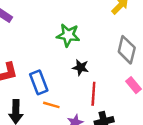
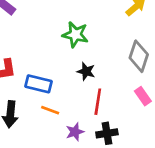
blue rectangle: (39, 82) -> (39, 84), turned -60

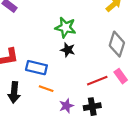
black star: (86, 71) -> (68, 50), moved
red line: (98, 102) -> (97, 81), moved, turned 60

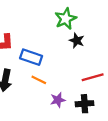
green star: (65, 27) -> (66, 19), turned 30
black star: (68, 50) -> (77, 41), moved

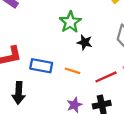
orange line: (39, 80) -> (72, 71), moved

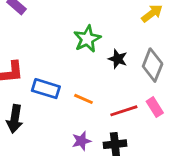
black star: (85, 42) -> (118, 59), moved

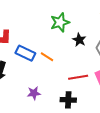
orange line: (84, 99) -> (47, 57), moved
purple star: (81, 141) -> (34, 93), moved

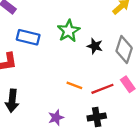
blue rectangle: (25, 53) -> (28, 37), moved
orange line: (47, 57) -> (74, 85), moved

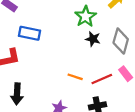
green star: (69, 31) -> (85, 16), moved

